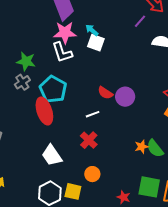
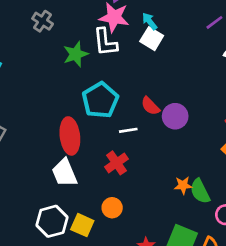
green star: (26, 61) -> (76, 54), moved, turned 30
gray cross: (22, 82) -> (43, 21), moved, turned -35
cyan pentagon: (53, 89) -> (100, 100), moved
red ellipse: (44, 111) -> (70, 136), moved

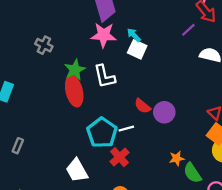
white L-shape: (105, 42) -> (104, 76), moved
cyan pentagon: (100, 100) -> (102, 133), moved
red ellipse: (70, 136) -> (74, 91), moved
orange star: (183, 185) -> (177, 158), moved

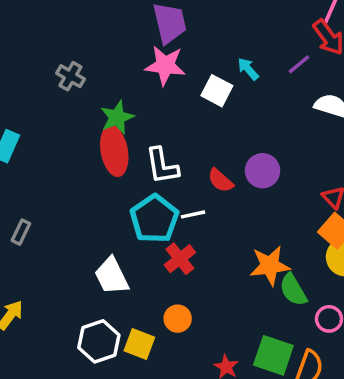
cyan arrow: (134, 35) -> (248, 69), moved
white L-shape: (104, 76) -> (162, 166), moved
purple circle: (164, 112) -> (263, 171), moved
orange star: (177, 158) -> (270, 266), size x1.6

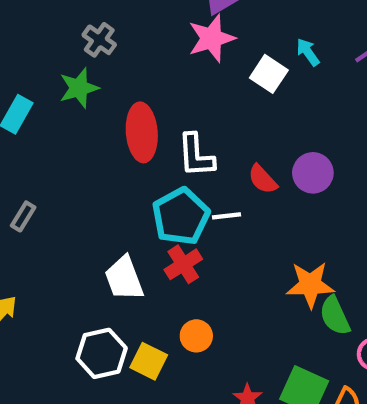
pink star: (165, 65) -> (211, 38), turned -30
green star: (117, 117) -> (79, 88), moved
red cross: (180, 259) -> (183, 264), moved

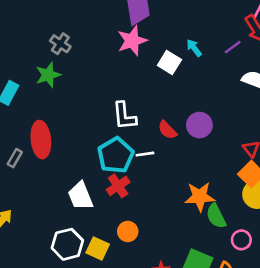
red ellipse: (142, 132) -> (41, 140), moved

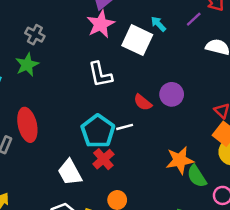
white square: (169, 62) -> (137, 40), size x1.4
white L-shape: (124, 116) -> (100, 74), moved

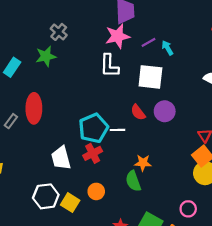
purple line: (194, 19) -> (148, 42), moved
white square: (137, 40) -> (150, 77), moved, turned -32
white L-shape: (100, 74) -> (109, 66), moved
orange star: (180, 160) -> (143, 163), moved, size x0.7
green semicircle: (197, 176) -> (133, 181), moved

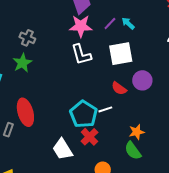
pink star: (118, 36) -> (81, 26), turned 30

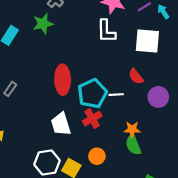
purple circle: (142, 80) -> (158, 97), moved
red ellipse: (25, 112) -> (63, 80), moved
orange star: (137, 132) -> (132, 129), moved

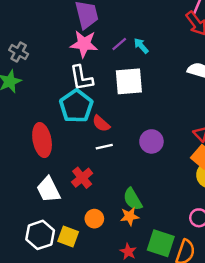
red semicircle: (136, 77) -> (101, 124), moved
cyan pentagon: (92, 93) -> (76, 106), moved
orange star: (132, 129) -> (130, 216), moved

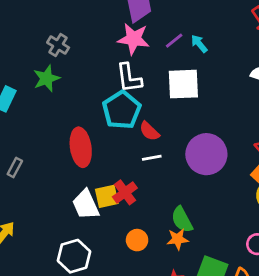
purple circle: (151, 141) -> (206, 154), size x1.5
yellow square: (68, 236) -> (107, 196), moved, turned -35

